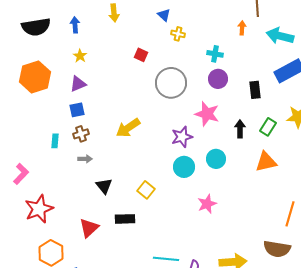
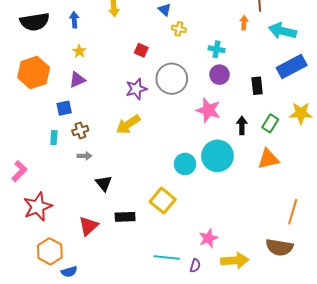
blue square: (77, 110) -> (64, 108), moved
purple star: (182, 137) -> (136, 89), moved
cyan circle: (216, 159) -> (217, 156), size x1.6
yellow square: (146, 190) -> (163, 201), moved, size x1.4
pink star: (207, 204) -> (208, 238), moved

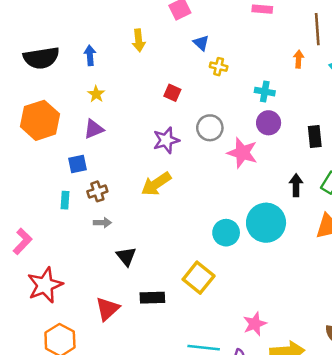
gray circle: (172, 79) -> (210, 128), size x0.7
pink star: (208, 110) -> (242, 153), moved

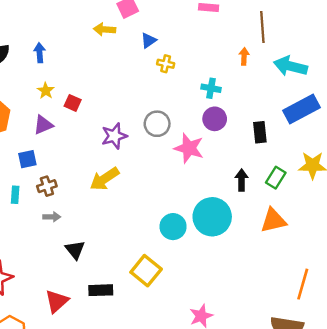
yellow arrow: (139, 40) -> (104, 29), moved, turned 100
blue triangle: (201, 43) -> (149, 40), turned 42
red square: (172, 93) -> (73, 103), moved

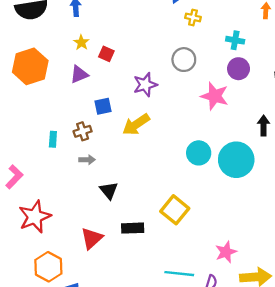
gray circle: (157, 124) -> (184, 60), moved
blue square: (27, 159) -> (103, 106), moved
cyan circle: (173, 227) -> (199, 153), moved

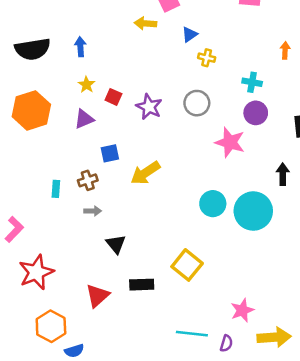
purple star: (145, 85) -> (149, 107), moved, turned -30

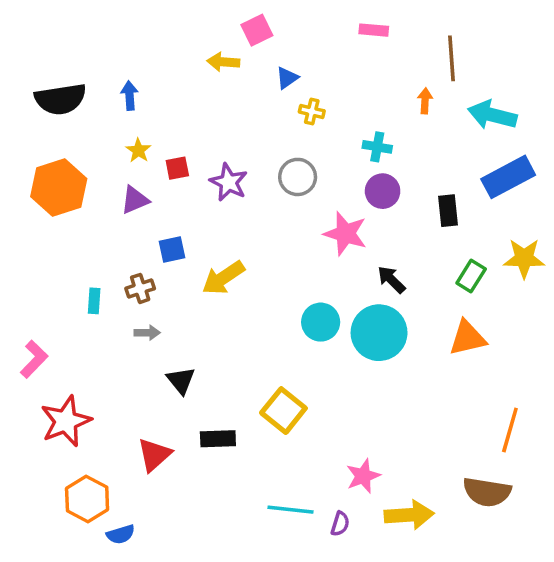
red square: (113, 97) -> (177, 168), turned -35
black arrow: (283, 174) -> (391, 280), moved, turned -45

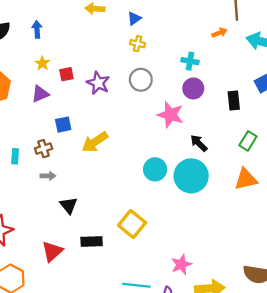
orange arrow: (425, 101) -> (220, 33), turned 64
yellow cross: (312, 111) -> (138, 44), moved

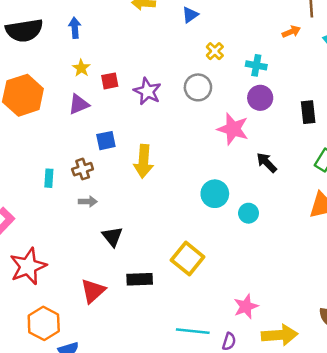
yellow cross: (138, 44) -> (215, 51), moved, turned 32
yellow arrow: (95, 142) -> (143, 161), turned -52
cyan circle: (191, 176) -> (248, 213), moved, size x0.5

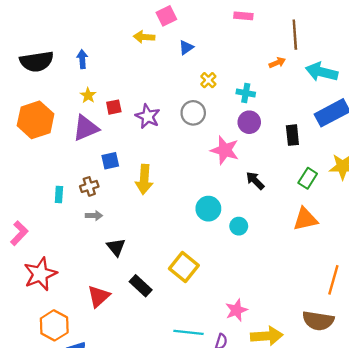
purple triangle: (79, 104) -> (86, 128), size x1.4
black rectangle: (140, 279) -> (141, 286), turned 45

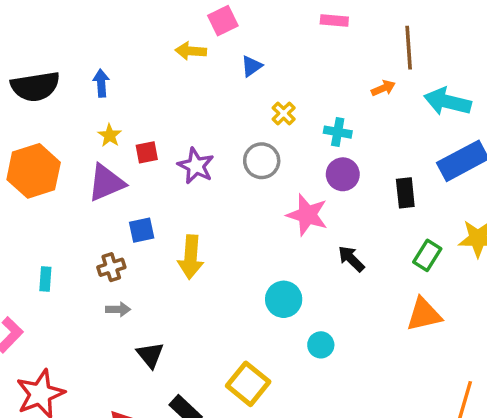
cyan rectangle: (59, 195) -> (45, 279), moved
cyan circle: (239, 226) -> (321, 345), moved

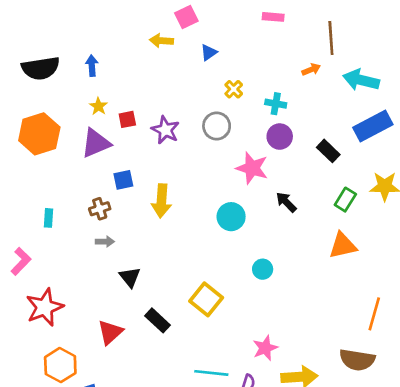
black rectangle: (405, 193) -> (328, 151), turned -40
cyan circle: (284, 299) -> (231, 217), moved

